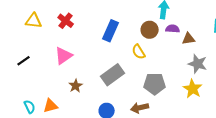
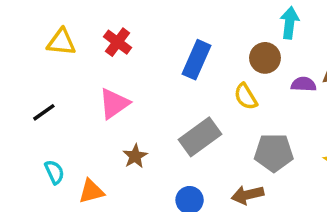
purple semicircle: (173, 29) -> (304, 84), moved
cyan semicircle: (30, 107) -> (54, 172), moved

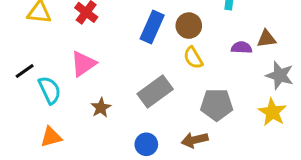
brown circle: (265, 58) -> (189, 26), moved
cyan semicircle: (54, 172) -> (50, 90), moved, size x1.4
orange triangle: (91, 191) -> (51, 137), moved

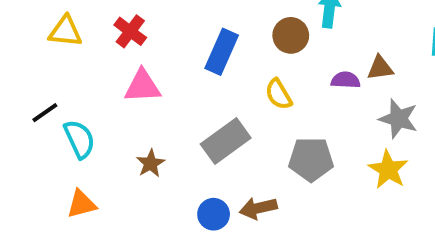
brown circle: (189, 26) -> (291, 35), moved
pink triangle: (83, 64) -> (142, 86), moved, turned 32
brown arrow: (195, 140) -> (258, 208), moved

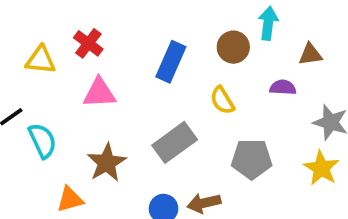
yellow triangle: (65, 31) -> (41, 60), moved
brown triangle: (380, 68) -> (310, 54), moved
brown star: (151, 163) -> (107, 163), size x1.5
orange triangle: (81, 204) -> (70, 199), moved

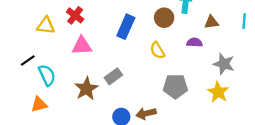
gray rectangle: (175, 142) -> (113, 76), moved, size x0.7
orange triangle: (70, 199) -> (39, 104), moved

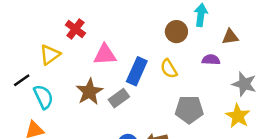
yellow triangle: (46, 26) -> (50, 55), moved, turned -42
blue rectangle: (126, 27) -> (137, 71), moved
pink triangle: (82, 46) -> (105, 55), moved
brown star: (86, 89) -> (89, 92), moved

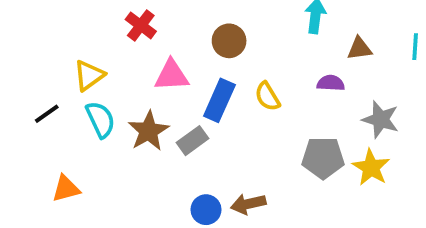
red cross: (75, 29) -> (141, 25), moved
brown circle: (176, 32) -> (229, 41), moved
cyan semicircle: (43, 97) -> (100, 119), moved
gray pentagon: (189, 110) -> (323, 158), moved

